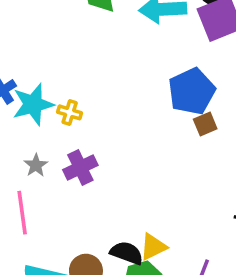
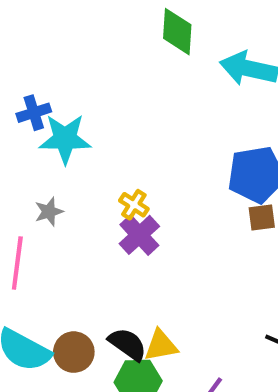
yellow cross: (70, 112) -> (134, 205), moved
purple cross: (80, 168) -> (139, 235), moved, turned -32

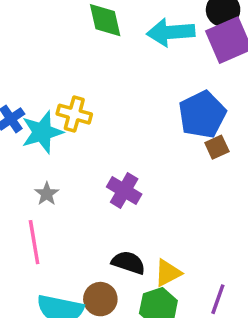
yellow cross: (134, 205) -> (74, 114), moved, size x1.4
black semicircle: (128, 344) -> (128, 263), moved

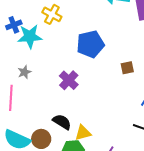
yellow cross: (74, 114) -> (52, 14), moved
blue pentagon: (202, 115) -> (90, 44), moved

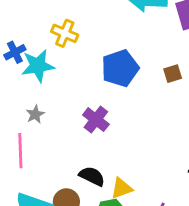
brown square: (127, 68) -> (173, 74), moved

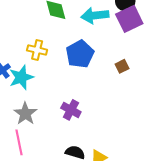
blue pentagon: (120, 68) -> (80, 54), moved
gray star: (35, 114) -> (25, 114), size x1.6

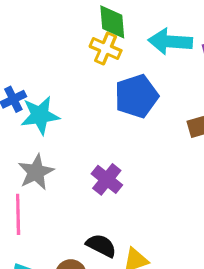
yellow cross: (37, 50) -> (106, 48), moved

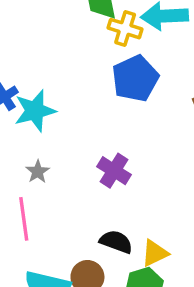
yellow cross: (106, 48) -> (125, 29), moved
gray star: (36, 172) -> (38, 172), size x0.6

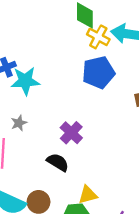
black semicircle: (116, 242) -> (58, 162), moved

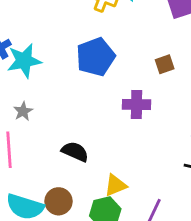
blue pentagon: (98, 72) -> (96, 57), moved
purple cross: (71, 133) -> (137, 105), moved, turned -35

